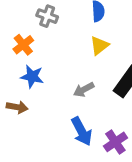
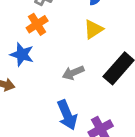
orange cross: (23, 45) -> (37, 24), moved

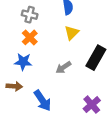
blue arrow: (67, 115) -> (43, 101), moved

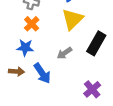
yellow triangle: (72, 33) -> (73, 19), size x1.5
blue arrow: (43, 101) -> (42, 73), moved

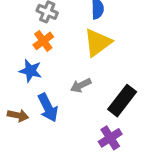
black rectangle: (96, 43) -> (122, 101), moved
brown arrow: (17, 71) -> (18, 115), moved

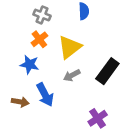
yellow triangle: (98, 43) -> (70, 47), moved
black rectangle: (122, 101) -> (107, 71), moved

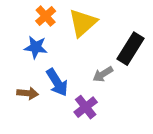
gray arrow: (72, 75) -> (103, 74), moved
purple cross: (98, 118) -> (86, 107), moved

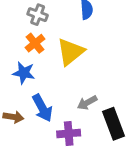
black rectangle: (130, 49) -> (114, 124), moved, turned -56
purple cross: (86, 107) -> (69, 133), turned 30

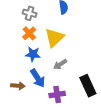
blue star: (24, 73) -> (33, 54), moved
gray arrow: (87, 103) -> (60, 64), moved

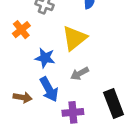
orange cross: (29, 33) -> (21, 30), moved

